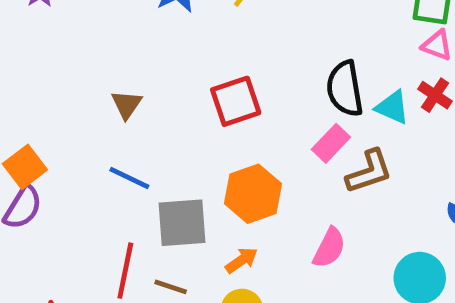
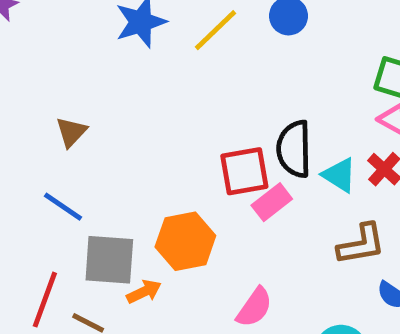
red square: (236, 101) -> (244, 171), moved
brown L-shape: (369, 172) -> (361, 244), moved
orange arrow: (242, 260) -> (144, 292), moved

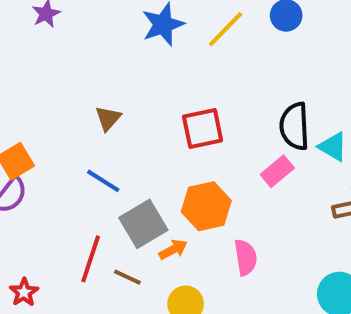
red square: (244, 171) -> (203, 129), moved
gray square: (109, 260) -> (143, 224), turned -33
pink semicircle: (254, 307) -> (246, 257), moved, turned -42

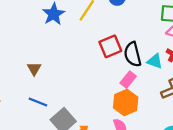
red square: (203, 129) -> (110, 46), moved
orange hexagon: (206, 206) -> (126, 103), moved

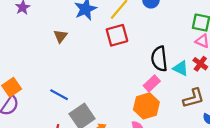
red square: (110, 46) -> (117, 35), moved
brown triangle: (34, 69) -> (60, 36), moved

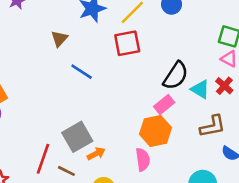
black semicircle: (159, 59) -> (176, 76), turned -145
blue line: (59, 95) -> (82, 72), moved

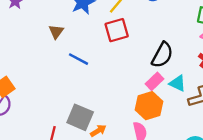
cyan triangle: (200, 89) -> (178, 83), moved
gray square: (77, 137) -> (80, 117), turned -32

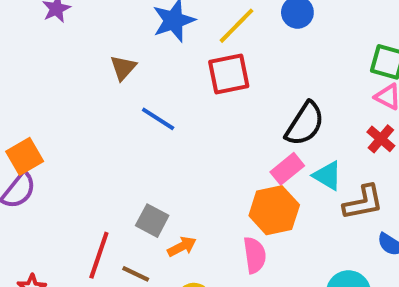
gray square: (80, 117) -> (152, 221), size x0.7

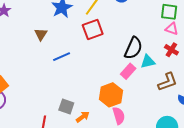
blue line: (158, 119) -> (62, 57), turned -48
cyan triangle: (327, 176) -> (148, 62), moved, turned -35
orange hexagon: (274, 210) -> (111, 95), moved

